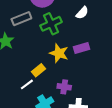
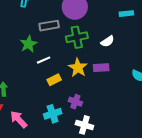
white semicircle: (82, 13) -> (108, 41), moved
white line: (27, 84) -> (44, 60), moved

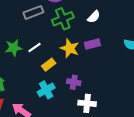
green star: (28, 44) -> (14, 48), moved, turned 30
cyan cross: (53, 114) -> (46, 90), moved

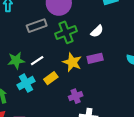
purple cross: (74, 82) -> (76, 96), turned -32
cyan cross: (46, 90) -> (26, 83), moved

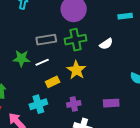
gray rectangle: (37, 26) -> (46, 40), moved
purple rectangle: (95, 58) -> (111, 103), moved
cyan cross: (26, 83) -> (38, 104), moved

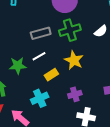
green star: (21, 58) -> (18, 66), moved

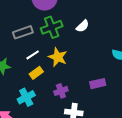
white line: (39, 56) -> (33, 55), moved

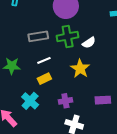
white semicircle: (83, 26) -> (89, 43), moved
yellow star: (58, 57) -> (80, 69), moved
cyan cross: (26, 97) -> (30, 101), turned -30

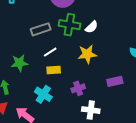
green cross: (68, 36) -> (69, 25), turned 30
yellow star: (80, 69) -> (87, 54), turned -30
yellow rectangle: (44, 79) -> (54, 70), turned 32

